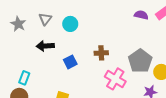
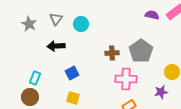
gray pentagon: (140, 61) -> (141, 51), moved
blue square: (70, 62) -> (72, 73), moved
pink cross: (115, 79) -> (126, 79), turned -30

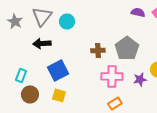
gray triangle: (56, 19) -> (42, 16), size x1.5
blue square: (72, 73) -> (58, 70), size x1.5
purple star: (161, 92) -> (140, 79), moved
brown circle: (30, 97) -> (30, 94), moved

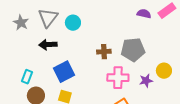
gray pentagon: (127, 48) -> (133, 50), turned 30

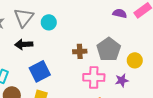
gray pentagon: (133, 50) -> (109, 49), turned -30
yellow circle: (164, 71) -> (135, 60), moved

